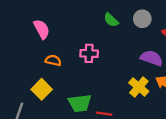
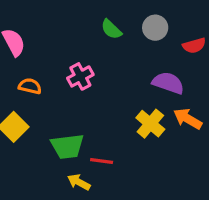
pink cross: (89, 53) -> (80, 76), turned -30

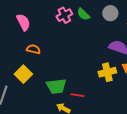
pink cross: (80, 76) -> (64, 15), moved
yellow cross: (150, 124) -> (107, 72), turned 36

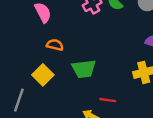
green trapezoid: (56, 86) -> (84, 69), moved

